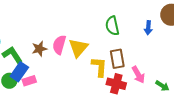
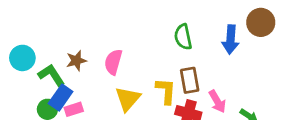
blue arrow: (148, 28) -> (230, 40), size x1.5
yellow triangle: (78, 48) -> (128, 99), moved
brown star: (39, 49) -> (76, 61), moved

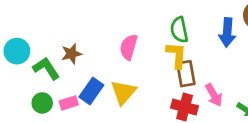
pink semicircle: (113, 62) -> (129, 47), moved
yellow L-shape: (166, 91) -> (177, 55), moved
blue rectangle: (61, 97) -> (91, 91), moved

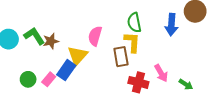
green L-shape: (46, 68) -> (34, 36), moved
brown rectangle: (186, 74) -> (121, 57), moved
yellow triangle: (123, 92) -> (78, 56), moved
pink rectangle: (69, 103) -> (49, 79), turned -32

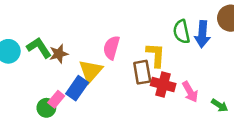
green semicircle: (134, 23) -> (181, 32), moved
green circle: (28, 79) -> (46, 108), moved
red cross: (138, 82) -> (163, 84), moved

